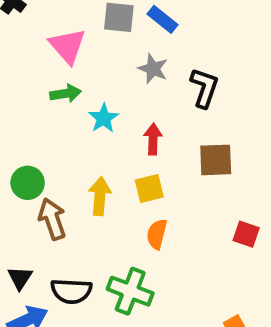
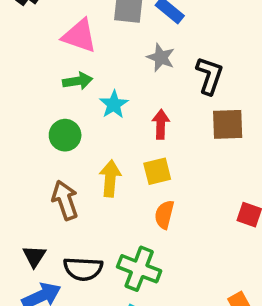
pink triangle: (67, 46) -> (79, 36), turned -30
brown square: (216, 160) -> (228, 124), moved
green circle: (28, 183) -> (65, 135), moved

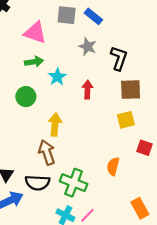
yellow square: (157, 171) -> (126, 120), moved
brown arrow: (65, 200) -> (47, 152), moved
orange semicircle: (164, 215) -> (113, 166), moved

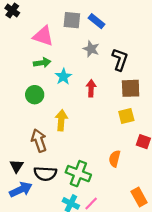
brown arrow: (47, 152) -> (39, 141), moved

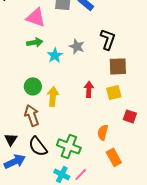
gray star: (91, 49) -> (77, 46), moved
red arrow: (91, 88) -> (89, 89), moved
green circle: (35, 95) -> (33, 86), moved
black semicircle: (45, 174) -> (38, 146), turned 50
orange rectangle: (139, 197) -> (114, 157), moved

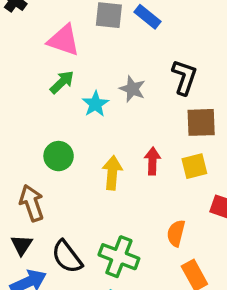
green arrow: (35, 42) -> (62, 82), turned -35
yellow arrow: (53, 96) -> (112, 173), moved
brown arrow: (32, 115) -> (32, 203), moved

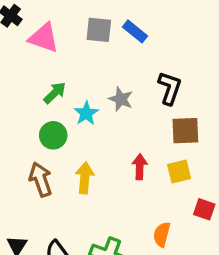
pink triangle: (64, 40) -> (44, 38), moved
green circle: (59, 156) -> (53, 135), moved
yellow arrow: (112, 173) -> (85, 178), moved
brown arrow: (32, 203) -> (41, 179), moved

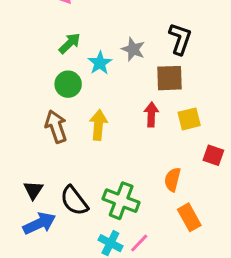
brown square: (185, 131) -> (169, 78), moved

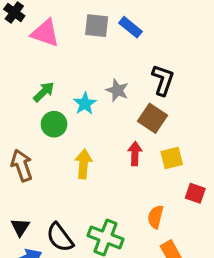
green arrow: (70, 43) -> (44, 92), moved
brown square: (169, 78) -> (153, 118), turned 36
brown arrow: (56, 127) -> (22, 165), moved

